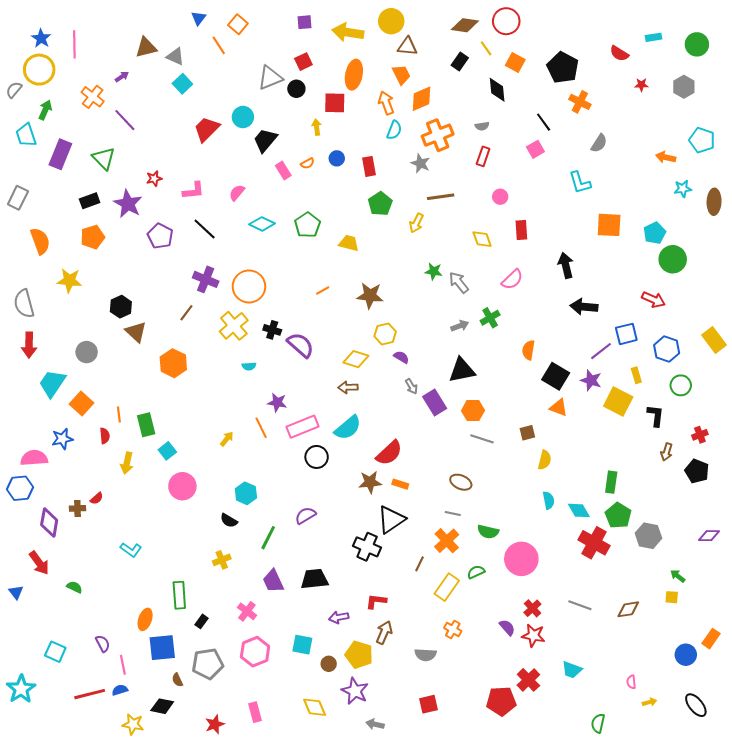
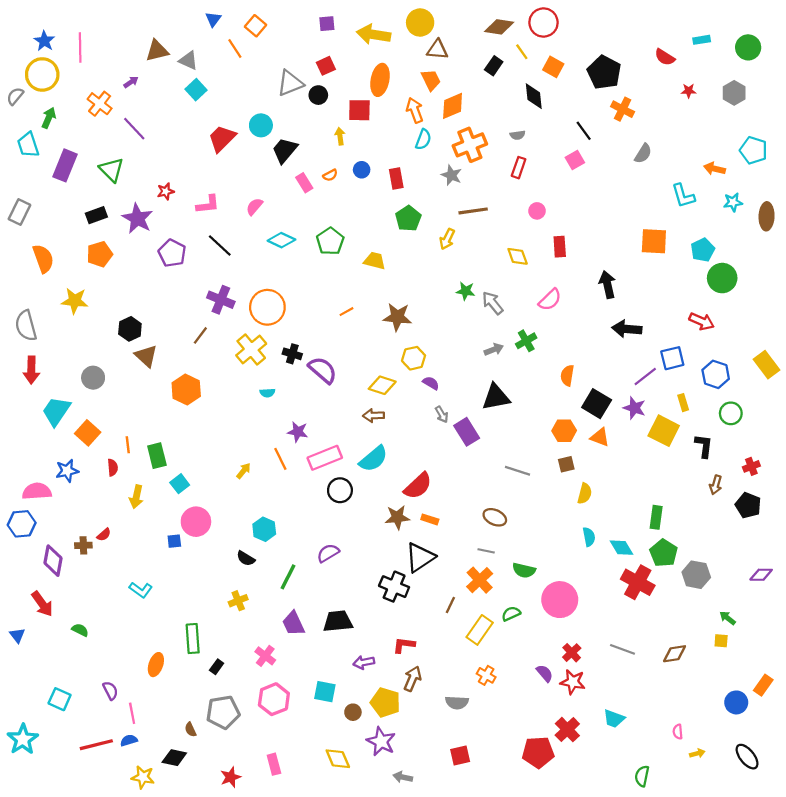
cyan L-shape: (580, 183) -> (683, 196), moved
orange hexagon: (473, 411) -> (564, 431), moved
blue square: (162, 648) -> (174, 541), moved, size x0.5

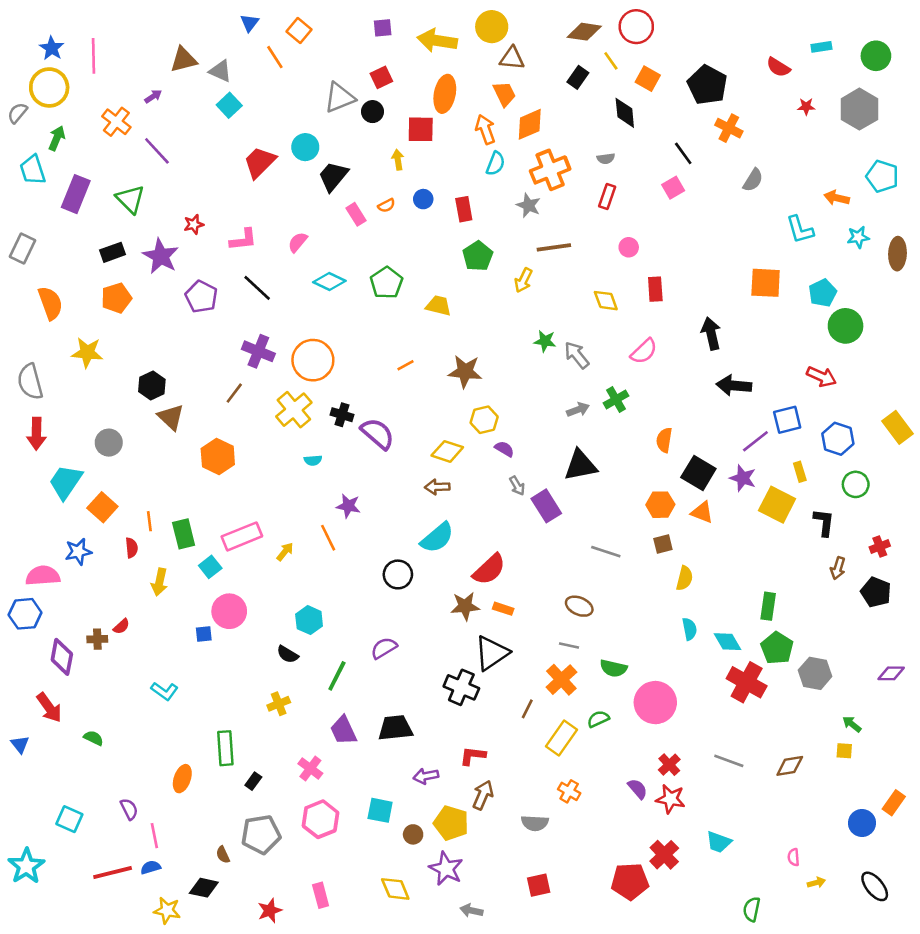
gray hexagon: (734, 93) -> (859, 109), size x1.4
pink rectangle: (325, 458) -> (242, 536), moved

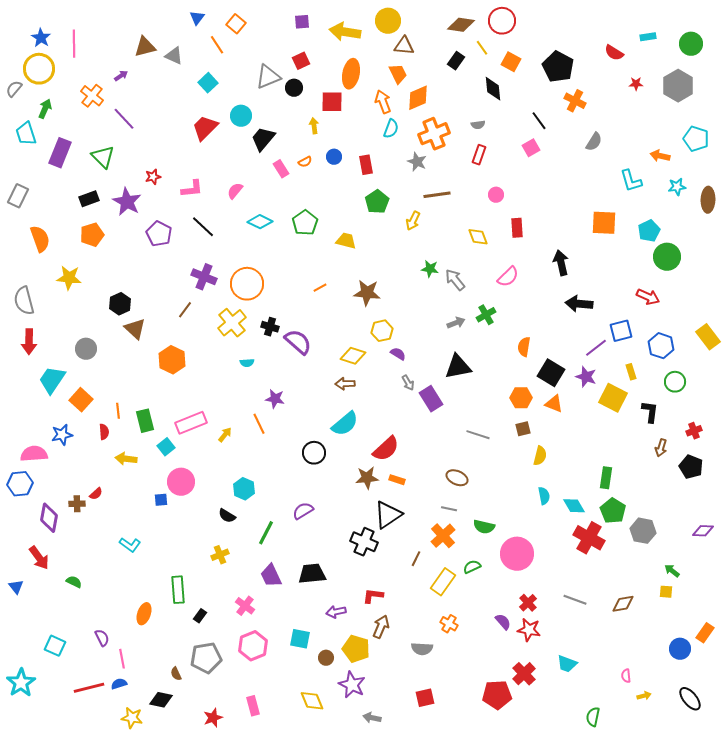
cyan square: (229, 105) -> (208, 83), moved
yellow arrow: (159, 582) -> (126, 459), turned 85

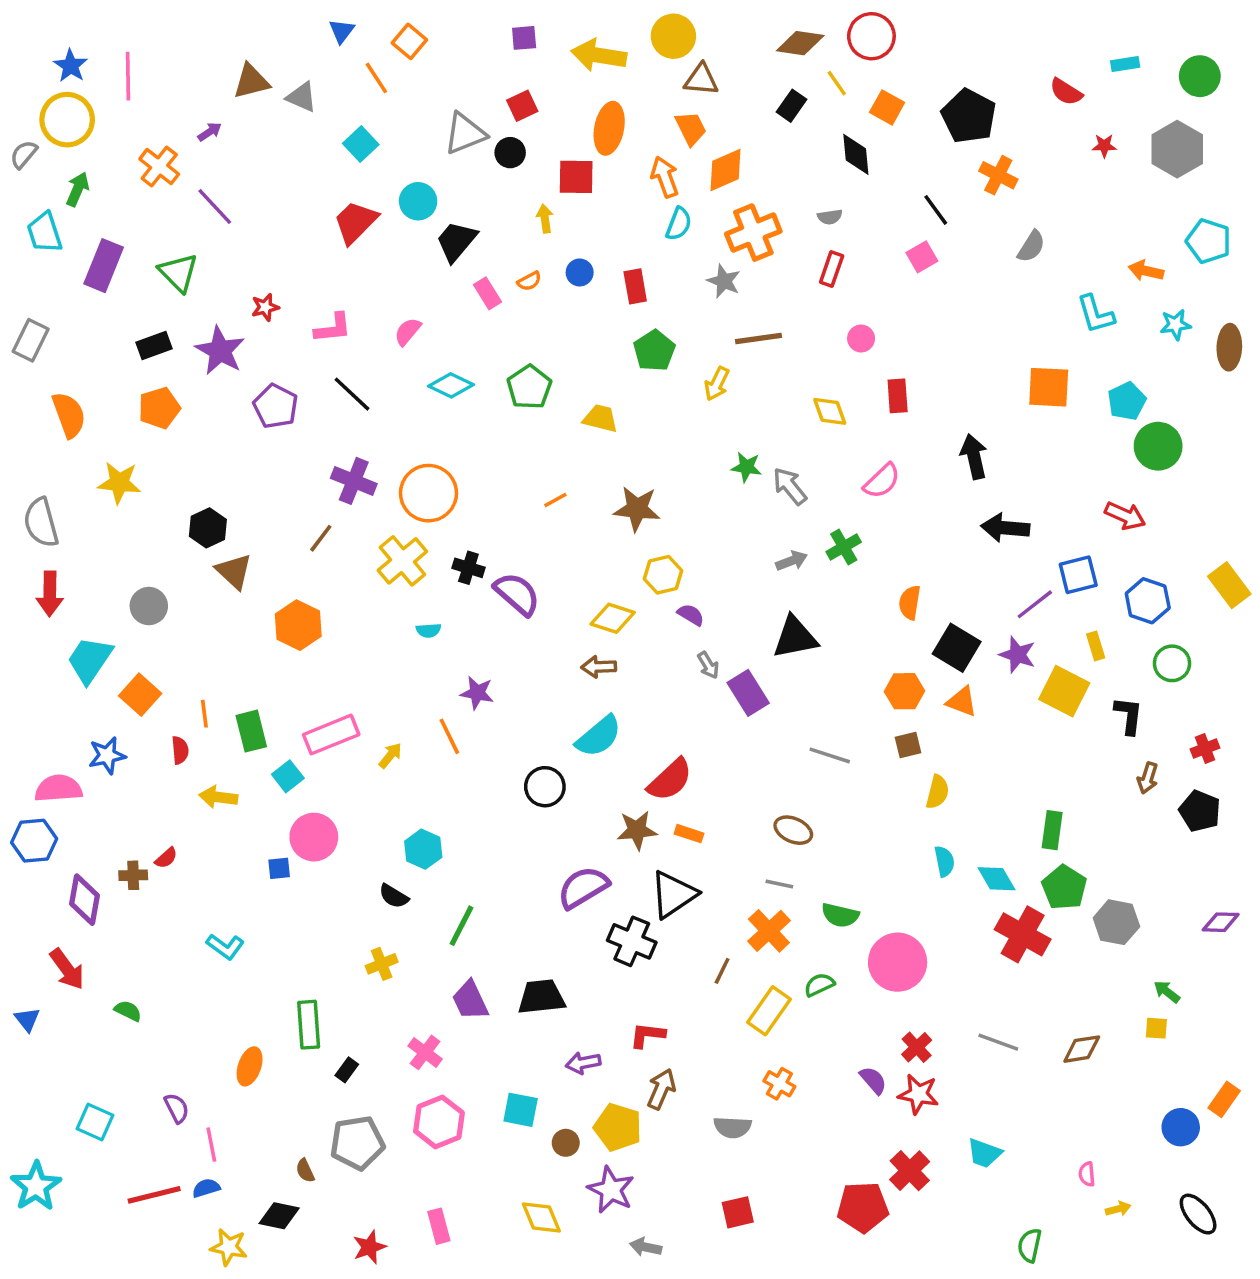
purple semicircle: (303, 511) -> (583, 887), moved, size x1.4

